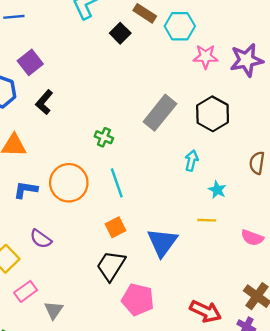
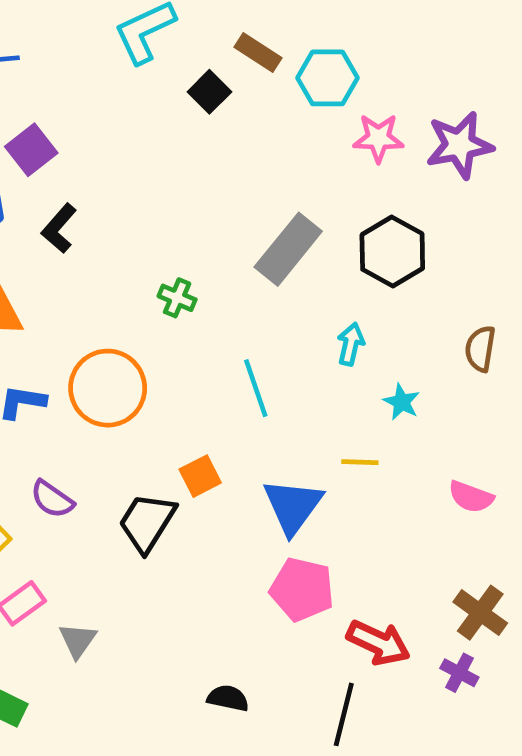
cyan line: (117, 183) -> (256, 388), moved
yellow line: (207, 220) -> (360, 462), moved
black trapezoid: (111, 266) -> (147, 522), moved
pink pentagon: (138, 300) -> (302, 589), moved

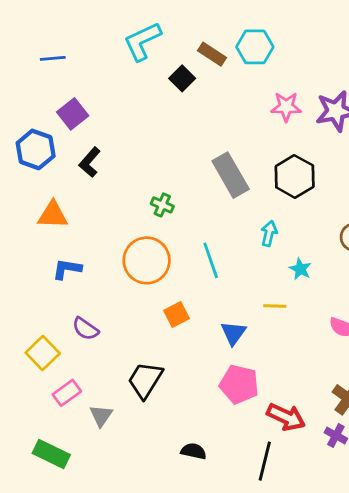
cyan hexagon: (327, 78) -> (255, 47), moved
gray rectangle: (288, 249) -> (231, 175), turned -69
orange circle: (108, 388) -> (147, 260), moved
blue triangle: (293, 506) -> (233, 333), size x0.7
black trapezoid: (147, 522) -> (145, 380), moved

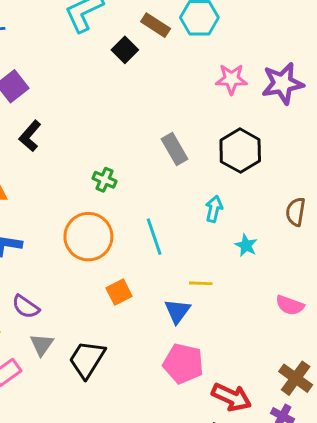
gray rectangle: (231, 175) -> (175, 149), size x0.7
yellow line: (275, 306) -> (201, 283), moved
gray triangle: (101, 416) -> (42, 345), moved

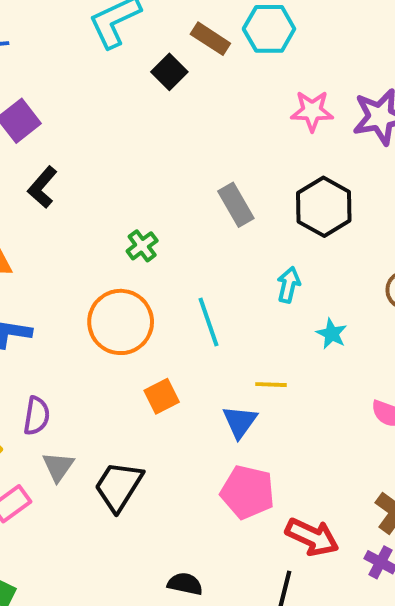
green cross: (104, 180) -> (142, 246), turned 30
purple semicircle: (26, 307) -> (37, 416), turned -116

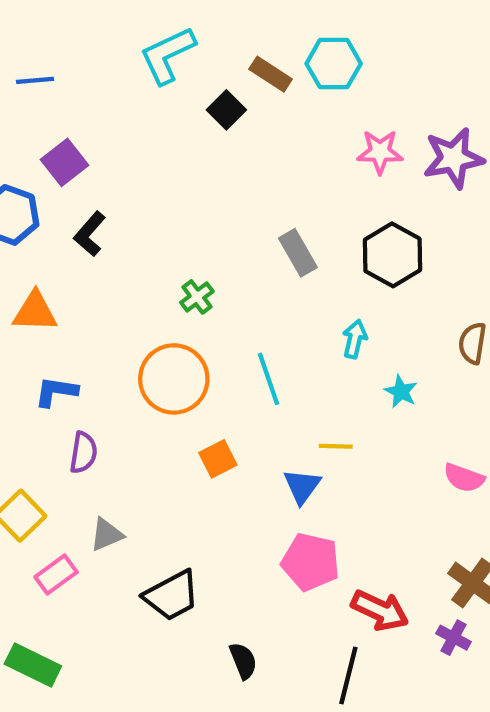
purple semicircle: (37, 416) -> (83, 453), moved
gray triangle: (58, 467) -> (107, 535), turned 32
black trapezoid: (119, 486) -> (172, 596), moved, turned -150
black semicircle: (185, 584) -> (243, 661), turned 56

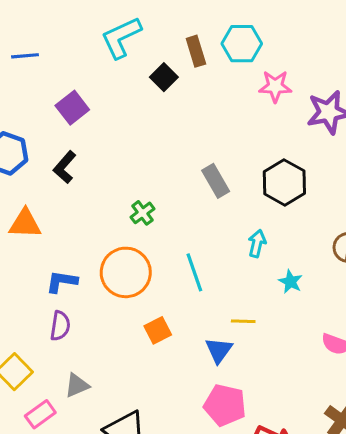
brown rectangle: (271, 74) -> (196, 51), turned 40
pink star: (380, 152) -> (275, 86), moved
purple square: (64, 162) -> (72, 108), moved
blue L-shape: (56, 392) -> (62, 282), moved

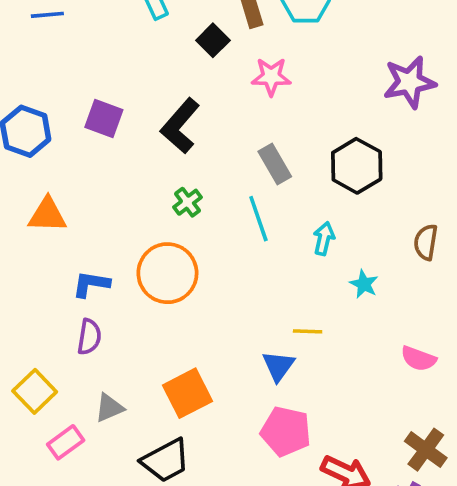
pink star: (275, 86) -> (271, 77), moved
purple square: (72, 108) -> (104, 118), moved, turned -32
black L-shape: (65, 167) -> (180, 126), moved, size x1.4
cyan line: (194, 272) -> (258, 219), moved
orange square: (158, 330) -> (187, 393), moved, size x1.5

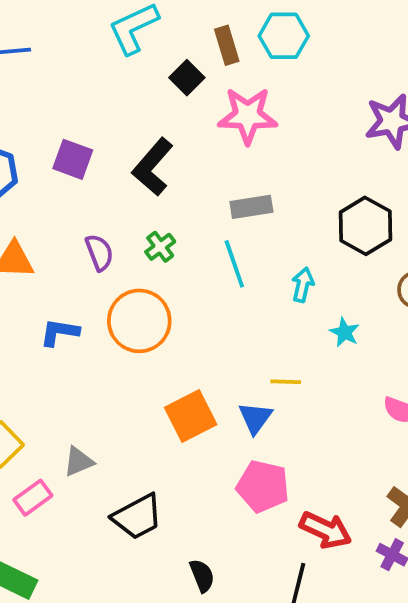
pink star: (271, 77) -> (248, 116), size x1.4
gray rectangle: (275, 164) -> (251, 207), turned -69
black hexagon: (357, 166) -> (365, 226), moved
purple semicircle: (89, 337) -> (99, 252), moved, turned -30
orange square: (187, 393) -> (191, 416), moved

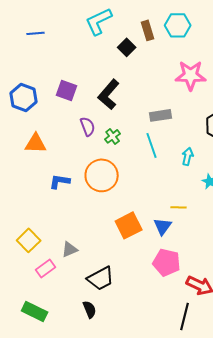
pink star: (248, 116) -> (191, 75), moved
purple semicircle: (99, 252) -> (88, 126), moved
black semicircle: (202, 576) -> (90, 309), moved

